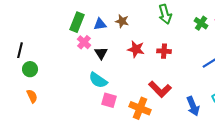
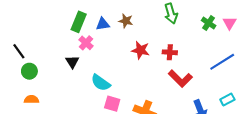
black line: (20, 50) -> (19, 51), turned -49
black triangle: (101, 53) -> (72, 62), moved
red L-shape: (160, 89) -> (180, 79), moved
orange semicircle: (32, 96) -> (31, 99), turned -64

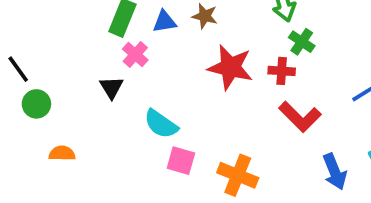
green cross: (209, 23) -> (302, 42), moved
red star: (140, 50) -> (230, 67), size x1.4
orange semicircle: (31, 99) -> (62, 153), moved

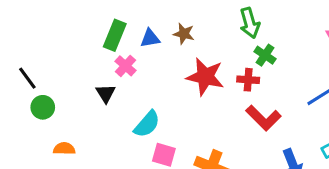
cyan semicircle: (161, 124) -> (147, 124), turned -84

